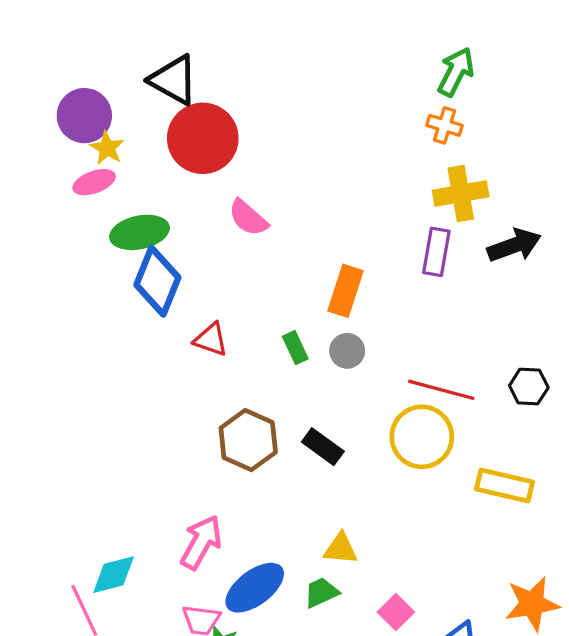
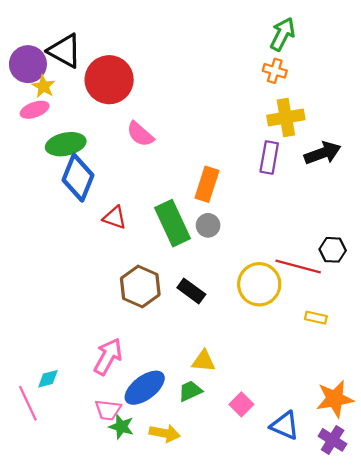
black triangle: (174, 80) -> (65, 51), moved
green rectangle: (295, 348) -> (172, 223), size x2.0
red line: (441, 390) -> (298, 266), moved
yellow rectangle: (505, 485) -> (316, 318), size x0.6
cyan diamond: (114, 575) -> (48, 379), size x0.7

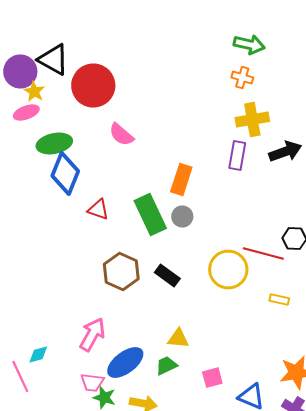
green arrow: (283, 34) -> (249, 44), turned 76
pink square: (241, 404) -> (212, 378), turned 30

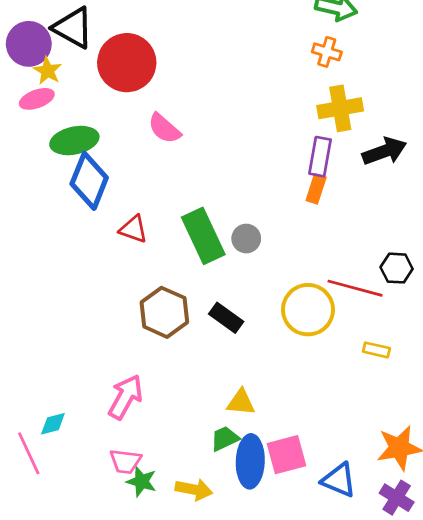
orange rectangle: (181, 180) -> (316, 189), moved, size x0.7
blue ellipse: (125, 362) -> (250, 461), moved, turned -51
pink square: (212, 378) -> (286, 455), size x1.4

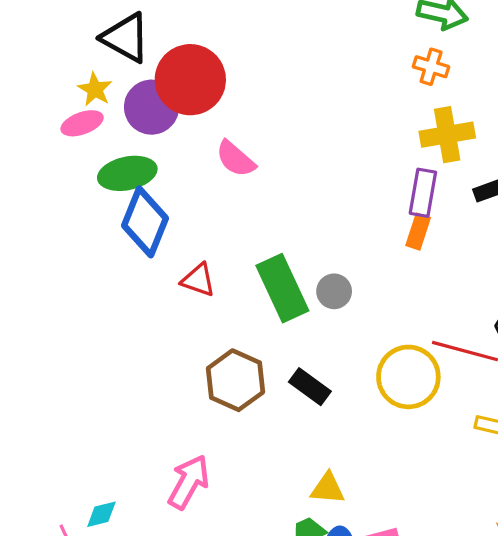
purple circle: (29, 44) -> (152, 107), moved

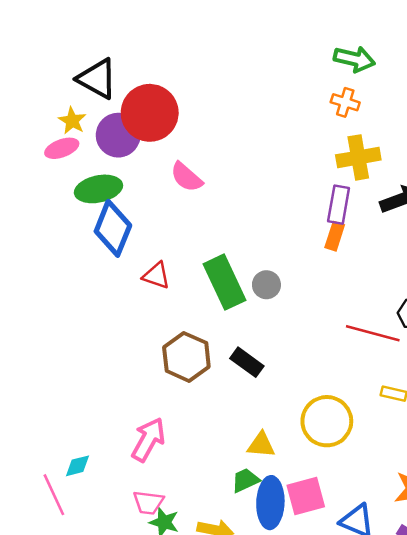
yellow circle: (408, 377) -> (327, 421), moved

